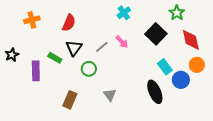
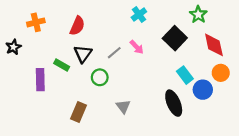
black star: (12, 55) -> (13, 47), moved

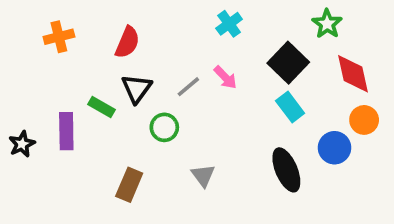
black star: (13, 47) -> (22, 144), moved
cyan rectangle: (185, 75) -> (290, 107), moved

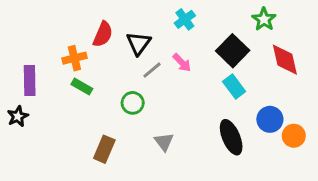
orange cross: (59, 37) -> (74, 58), moved
black triangle: (137, 89) -> (139, 43), moved
orange circle: (364, 120) -> (294, 136), moved
purple rectangle: (66, 131) -> (30, 81), moved

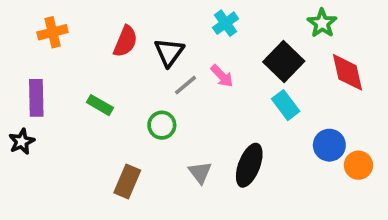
orange cross: (74, 58) -> (53, 32), moved
black ellipse: (231, 137) -> (249, 165), moved, turned 44

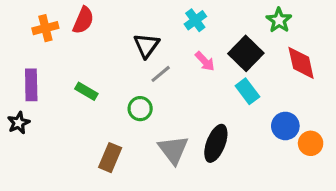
red semicircle: (125, 41) -> (83, 20), moved
pink arrow: (222, 76) -> (205, 61), moved
gray triangle: (200, 172) -> (173, 150), size x1.5

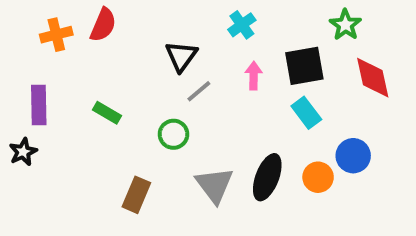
black square: (246, 53) -> (304, 66), turned 36
pink arrow: (205, 61) -> (254, 76), turned -135
orange circle: (311, 143) -> (318, 177), moved

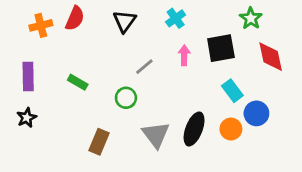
black triangle: (181, 56) -> (125, 21), moved
cyan rectangle: (306, 113) -> (232, 91), moved
black star: (23, 152) -> (27, 118), moved

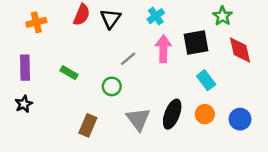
red semicircle: (75, 18) -> (82, 15), moved
pink arrow: (184, 55) -> (163, 49), size x1.5
blue circle: (256, 113) -> (240, 119), moved

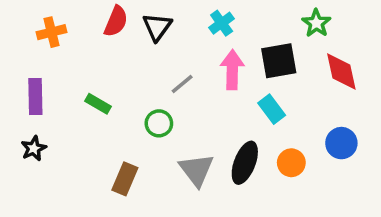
cyan rectangle: (206, 80) -> (272, 109), moved
blue circle: (240, 119) -> (341, 143), moved

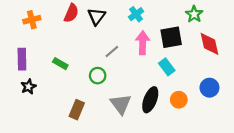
black star: (34, 148) -> (29, 87), moved

